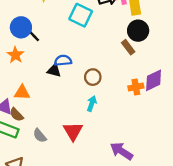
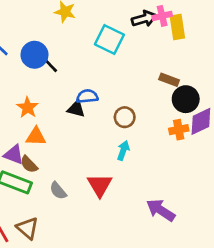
black circle: (138, 31) -> (186, 99), moved
brown rectangle: (128, 47) -> (169, 80), turned -32
orange star: (15, 55) -> (28, 107), moved

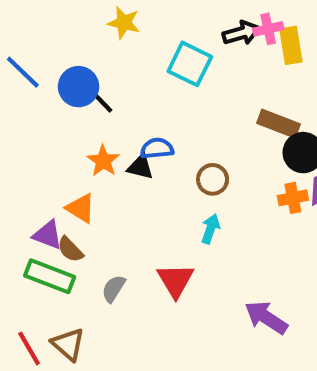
brown rectangle: (169, 80) -> (278, 124), size x1.4
orange star: (28, 107) -> (103, 161), moved
orange triangle: (36, 137) -> (81, 208), turned 30
gray semicircle: (58, 191) -> (114, 289), turned 72

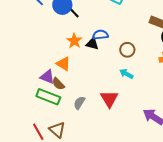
cyan arrow: (210, 229) -> (126, 74), turned -80

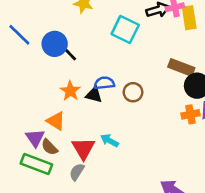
brown circle: (127, 50) -> (133, 92), moved
cyan arrow: (126, 74) -> (110, 141), moved
purple triangle: (47, 77) -> (35, 138), turned 35
red triangle: (109, 99) -> (83, 148), moved

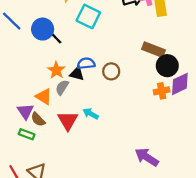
cyan square: (125, 30) -> (88, 16), moved
green rectangle: (36, 164) -> (27, 134), size x0.6
gray semicircle: (77, 172) -> (62, 87), moved

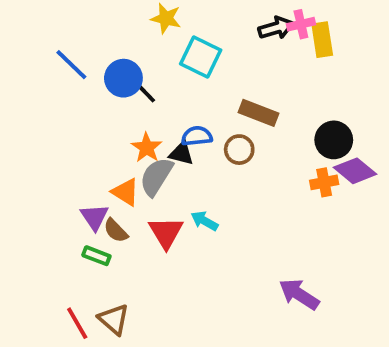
brown rectangle: (154, 50) -> (259, 113), moved
purple diamond: (180, 84) -> (355, 171), turned 65
gray semicircle: (62, 87) -> (156, 177), size x1.5

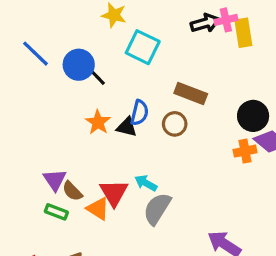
blue semicircle: (197, 136) -> (139, 113), turned 110
gray semicircle: (156, 177) -> (157, 209), moved
orange triangle: (125, 192) -> (98, 209), moved

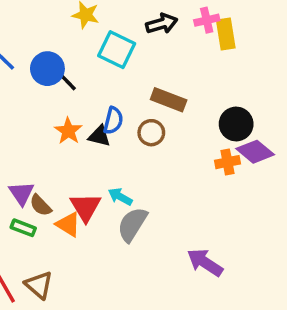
black arrow: (205, 23) -> (162, 24), moved

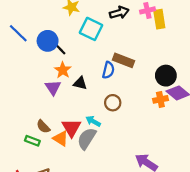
blue semicircle: (113, 121) -> (108, 70), moved
orange star: (68, 131) -> (63, 70), moved
brown circle: (151, 133) -> (113, 103), moved
purple triangle: (21, 193) -> (53, 88), moved
gray semicircle: (132, 224) -> (87, 139), moved

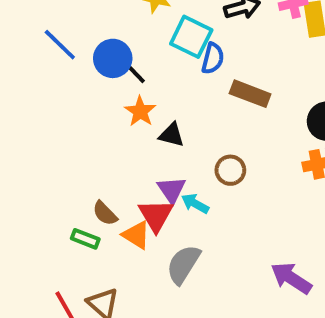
blue semicircle: (108, 70) -> (213, 58), moved
purple triangle: (53, 88) -> (172, 190), moved
gray semicircle: (87, 139) -> (183, 264), moved

